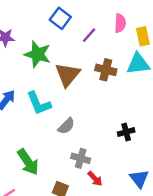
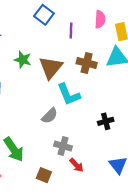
purple line: (89, 35) -> (71, 31), turned -40
green star: (38, 54) -> (23, 60), moved, size x0.7
cyan L-shape: (39, 103) -> (69, 94), moved

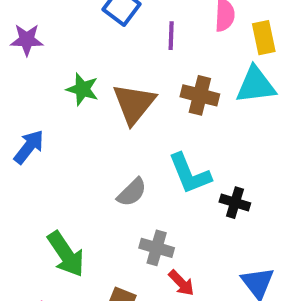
cyan L-shape: (69, 94) -> (190, 174), moved
black cross: (106, 121) -> (235, 203), turned 32

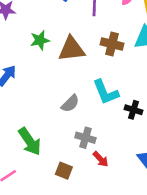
green star: (82, 89) -> (40, 40), turned -30
brown triangle: (134, 104) -> (72, 49), turned 44

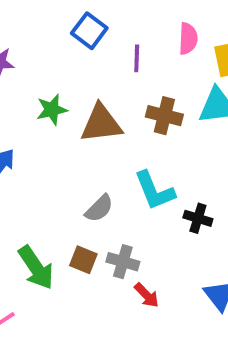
brown square: (64, 171) -> (83, 260), moved

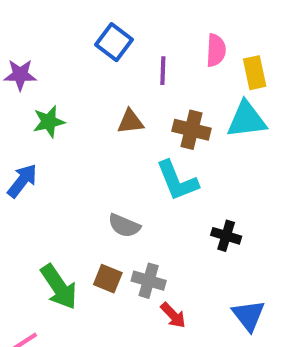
green star: (52, 110) -> (49, 122), moved
brown triangle: (101, 124) -> (130, 122), moved, size x0.6
cyan L-shape: (154, 191) -> (177, 181), moved
gray semicircle: (99, 208) -> (124, 226), turned 68

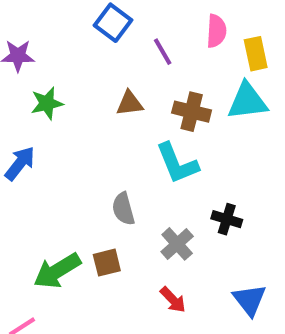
purple line: (163, 71) -> (163, 52), turned -32
gray semicircle: (124, 226) -> (123, 209), turned 52
brown square: (108, 279) -> (107, 263), turned -36
gray cross: (149, 281) -> (177, 244), moved, turned 32
green arrow: (59, 287) -> (57, 271), turned 93

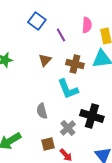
brown triangle: (130, 103) -> (45, 60), turned -40
black cross: (227, 219) -> (92, 116), size x1.6
brown square: (107, 263) -> (48, 144), moved

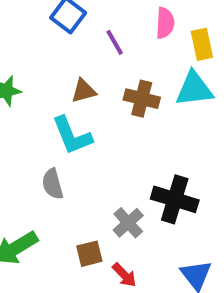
brown triangle: (45, 60) -> (84, 91), turned 32
cyan L-shape: (68, 89) -> (72, 135), moved
gray semicircle: (42, 111) -> (53, 184), moved

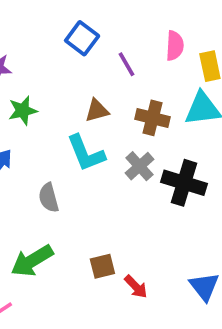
gray semicircle: (53, 184) -> (49, 198), moved
black cross: (175, 199) -> (184, 183), moved
gray cross: (128, 223) -> (140, 166), moved

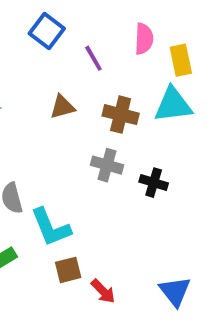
cyan L-shape: (86, 153) -> (51, 227), moved
gray cross: (140, 166) -> (107, 165), turned -32
black cross: (184, 183) -> (154, 183), size x0.6

